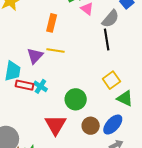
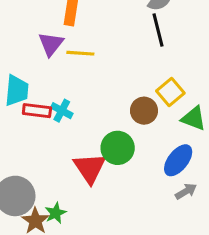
purple triangle: (35, 56) -> (51, 44), moved
green circle: (76, 99) -> (118, 148), moved
brown circle: (91, 126) -> (144, 111), moved

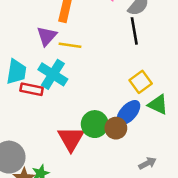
cyan cross: (62, 111) -> (53, 74), moved, size x1.6
brown circle: (144, 111) -> (116, 128), moved
blue ellipse: (178, 160) -> (128, 113), moved

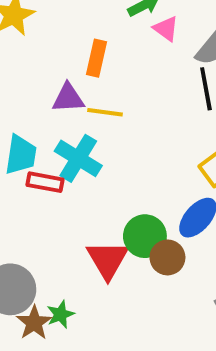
purple triangle: (47, 36) -> (68, 98), turned 45
brown circle: (116, 128) -> (167, 257), moved

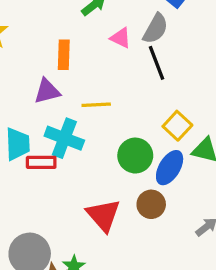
pink triangle: (166, 29) -> (121, 38), moved
yellow line: (105, 112) -> (96, 105), moved
green circle: (145, 236) -> (135, 156), moved

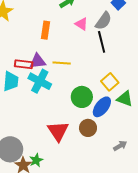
purple triangle: (47, 91) -> (38, 61), moved
red rectangle: (41, 162) -> (24, 64), moved

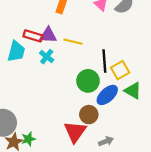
black line: (102, 42) -> (104, 61), moved
cyan cross: (40, 81) -> (47, 57), size x0.6
red triangle: (58, 131) -> (75, 132), moved
gray arrow: (120, 146) -> (106, 141), moved

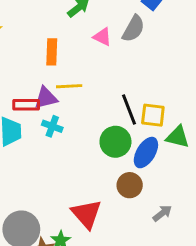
yellow line: (73, 42) -> (69, 86), moved
yellow square: (120, 70) -> (153, 115), turned -36
red triangle: (75, 132) -> (87, 214), moved

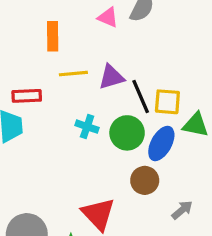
purple triangle: (46, 98) -> (111, 77), moved
cyan cross: (52, 126) -> (87, 127), moved

